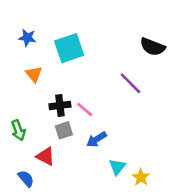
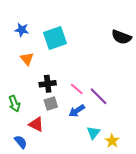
purple line: (130, 83) -> (99, 96), moved
pink line: (85, 109) -> (77, 89), moved

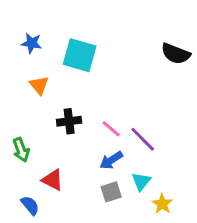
cyan square: (55, 38) -> (80, 55), turned 35
gray square: (51, 103) -> (111, 192), moved
cyan triangle: (93, 133) -> (141, 181), moved

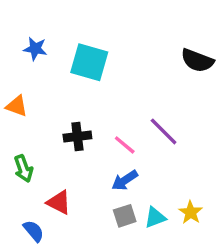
orange triangle: (39, 85) -> (17, 106), moved, turned -30
purple line: (143, 139) -> (164, 131), moved
cyan triangle: (141, 181) -> (155, 218), moved, turned 30
yellow star: (162, 204) -> (191, 212), moved

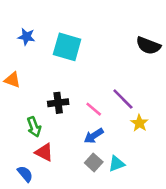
green arrow: (23, 169) -> (34, 127), moved
yellow star: (191, 212) -> (139, 123), moved
gray square: (125, 216) -> (94, 162), turned -30

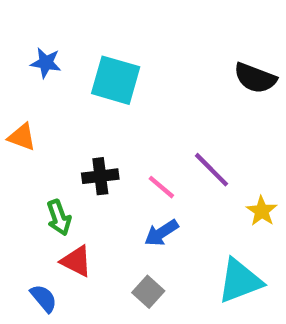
yellow star: (139, 123) -> (262, 211), moved
gray square: (94, 162) -> (148, 292), moved
cyan triangle: (117, 164) -> (240, 281), moved, size x1.6

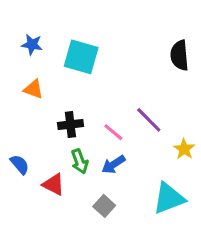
black semicircle: (255, 78) -> (180, 55), turned 64
orange triangle: (22, 137) -> (34, 89), moved
green arrow: (59, 218) -> (80, 161), moved
blue semicircle: (44, 298) -> (20, 164), moved

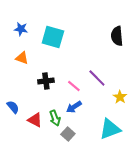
green arrow: (80, 161) -> (55, 118), moved

